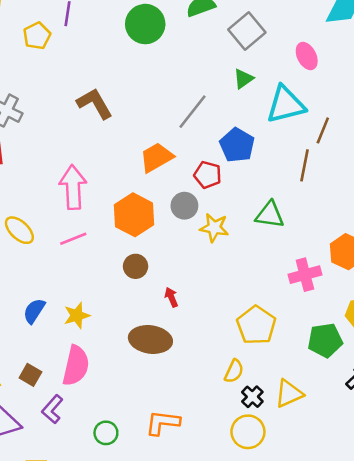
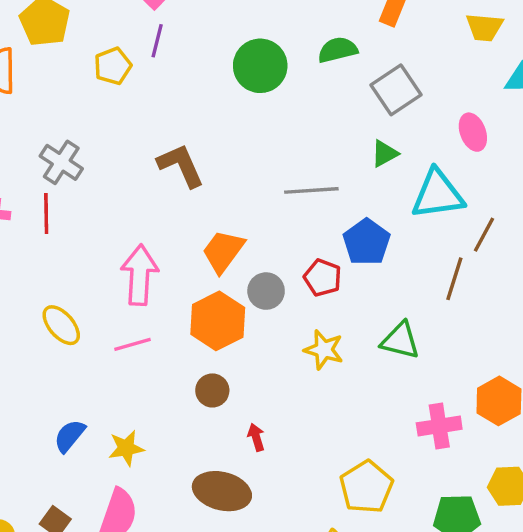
gray line: (193, 112) -> (311, 190), turned 42
orange trapezoid: (156, 157) -> (223, 251), moved, turned -30
gray circle: (184, 206) -> (266, 291), moved

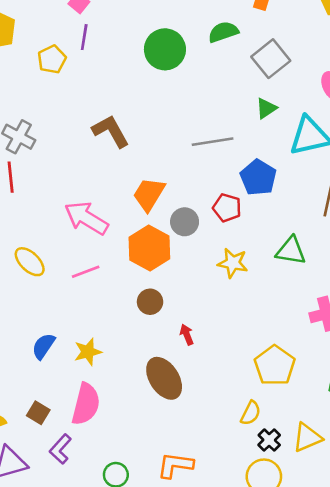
pink arrow: (140, 275) -> (86, 218), turned -57
brown ellipse: (222, 491) -> (164, 378), turned 48

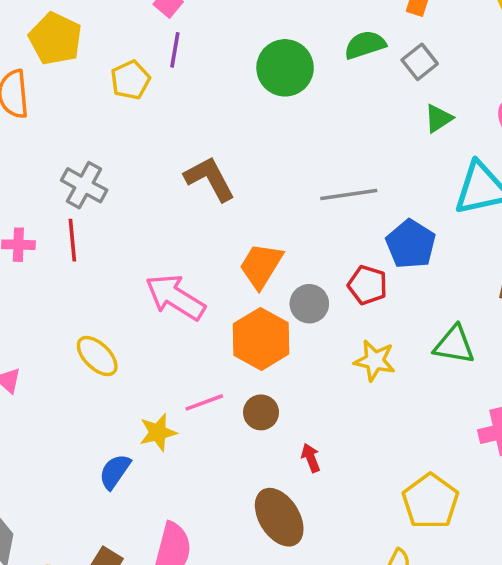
gray square: (271, 59) -> (420, 62), moved, size x0.7
green triangle: (266, 108) -> (438, 118), moved
pink line: (86, 272) -> (204, 402), moved
yellow star: (88, 352) -> (158, 432), moved

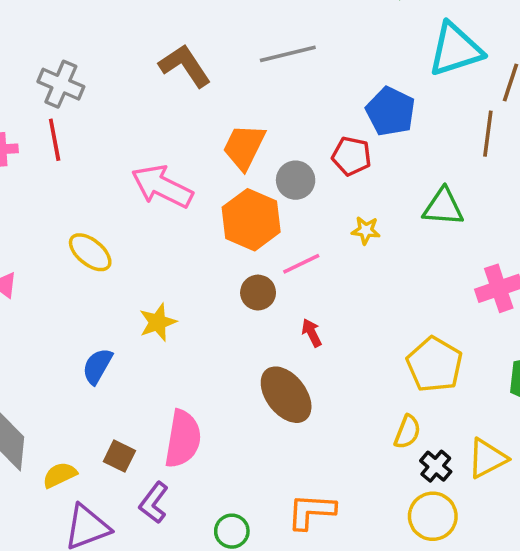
gray line: (349, 195) -> (288, 54), moved
yellow star: (375, 361) -> (366, 230), size x0.7
pink line: (204, 402) -> (301, 264), moved
blue semicircle: (115, 472) -> (97, 366), moved

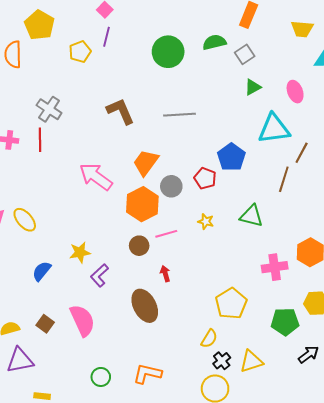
yellow ellipse: (90, 252) -> (25, 220), moved
pink semicircle: (183, 439) -> (82, 320), turned -44
purple L-shape: (154, 503) -> (99, 275), moved

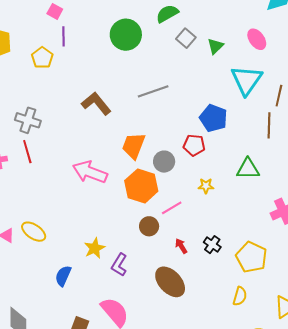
gray square: (245, 54) -> (186, 38), moved
cyan triangle: (274, 129) -> (246, 80), turned -32
black cross: (222, 361) -> (212, 245), moved

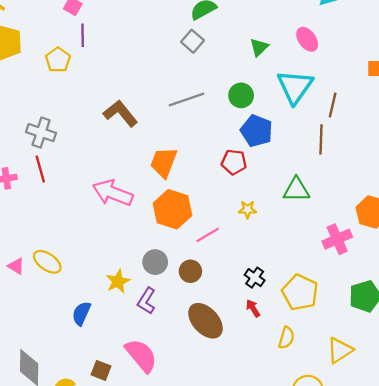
green circle: (126, 35) -> (241, 95), moved, size x0.7
gray square: (186, 38) -> (193, 41), moved
gray circle: (164, 162) -> (155, 262), moved
brown circle: (149, 226) -> (190, 271), moved
red arrow: (181, 246) -> (253, 308), moved

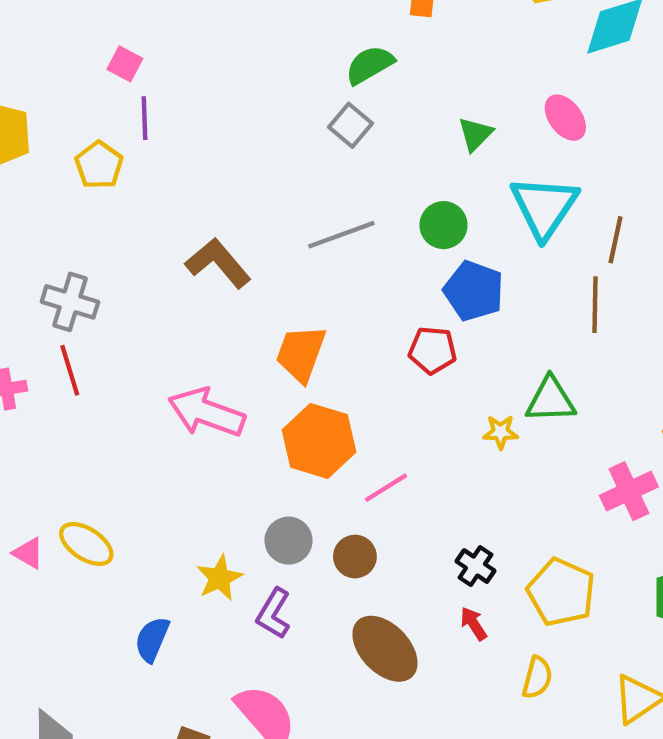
yellow star: (248, 209) -> (501, 432), moved

